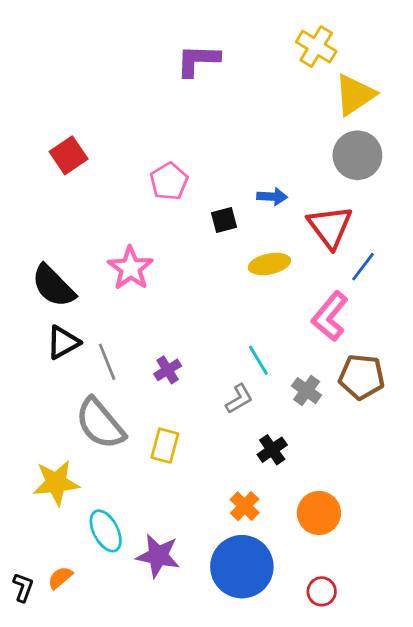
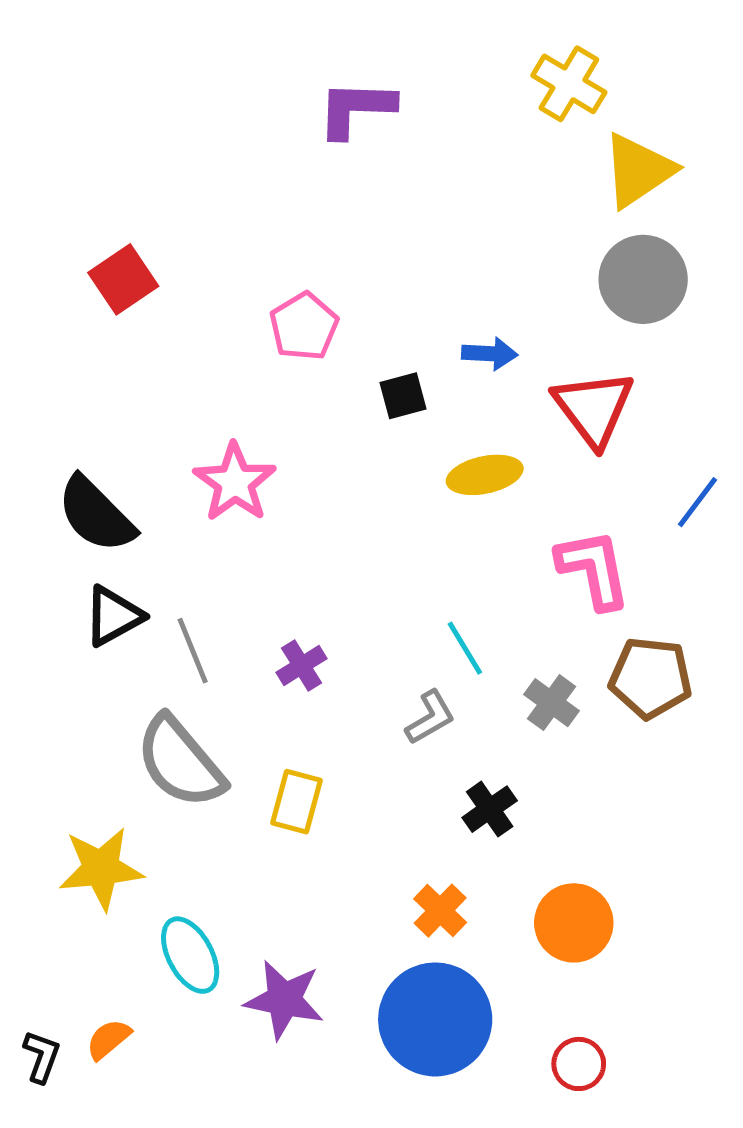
blue line: (363, 267) -> (698, 502), moved
pink L-shape: (330, 316) -> (594, 569), turned 129

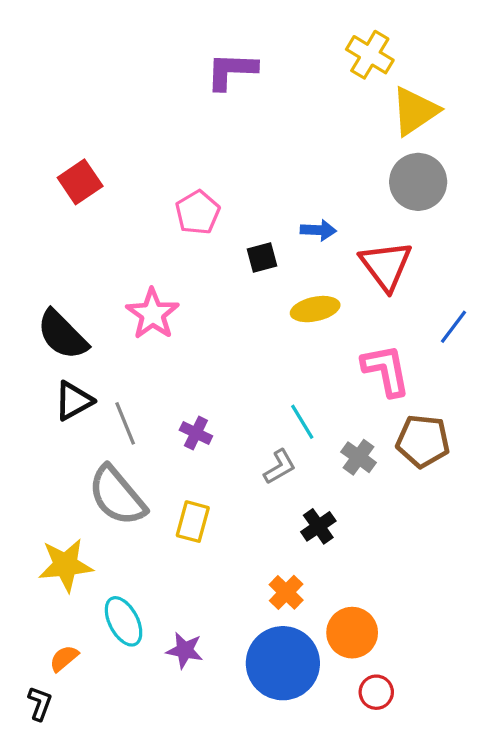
purple cross: (302, 665) -> (196, 433), turned -32
orange circle: (574, 923) -> (352, 633), moved
purple star: (284, 1000) -> (185, 650), size x0.7
orange semicircle: (108, 1039) -> (64, 658), moved
black L-shape: (42, 1057) -> (40, 703), moved

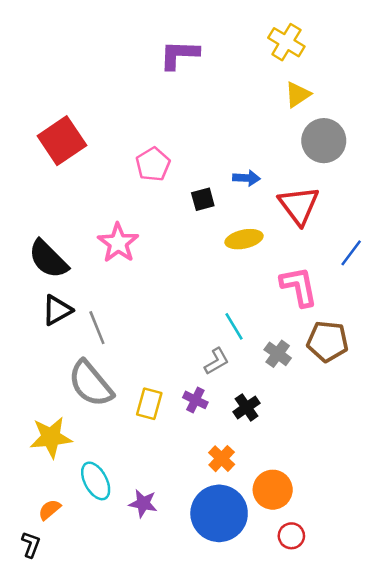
yellow triangle: (415, 111) -> (298, 95), moved, size x0.7
red square: (80, 182) -> (62, 141), size x1.4
purple cross: (196, 433) -> (195, 400), moved

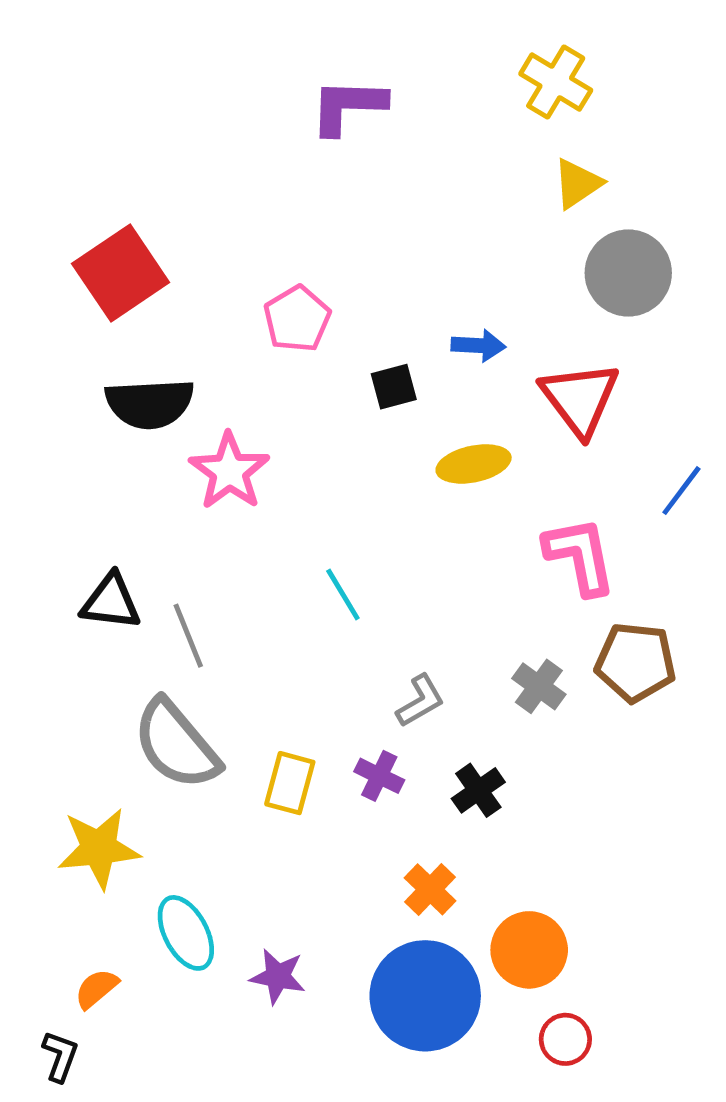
black semicircle: (48, 259) -> (150, 404), moved, turned -48
black triangle: (57, 310) -> (111, 602), turned 36
cyan line: (234, 326) -> (343, 595), moved

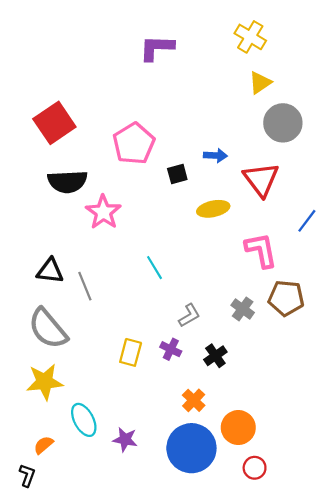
pink pentagon: (297, 319) -> (134, 144), size x1.4
gray semicircle: (176, 744) -> (48, 329), moved

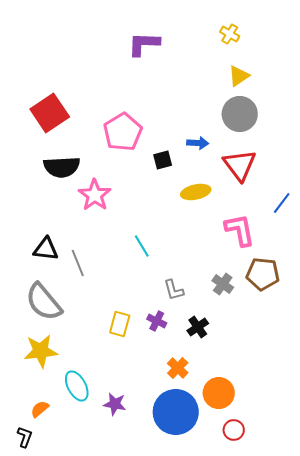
yellow cross: (250, 37) -> (230, 34), size x0.7
gray circle: (283, 123) -> (240, 114), moved
gray L-shape: (189, 315) -> (174, 290), turned 105

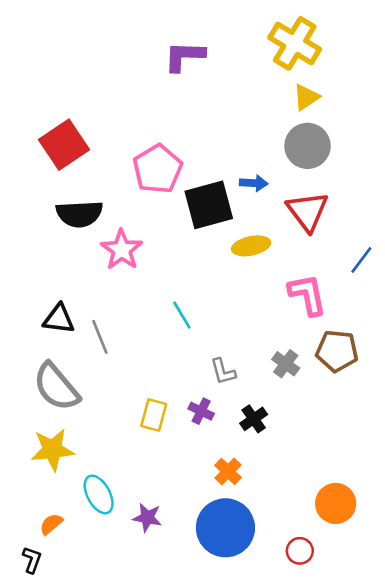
yellow cross: (230, 34) -> (295, 43), size x2.0
black square: (163, 160) -> (209, 205), size x2.0
orange circle: (219, 393) -> (336, 503), moved

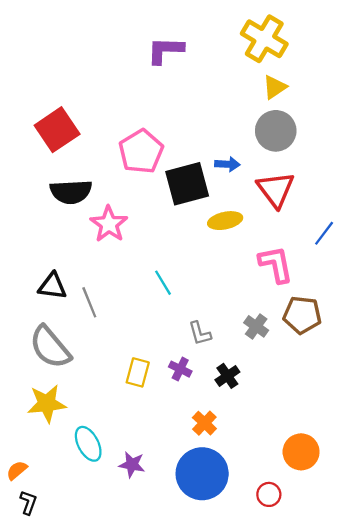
orange semicircle: (51, 524) -> (17, 470), moved

